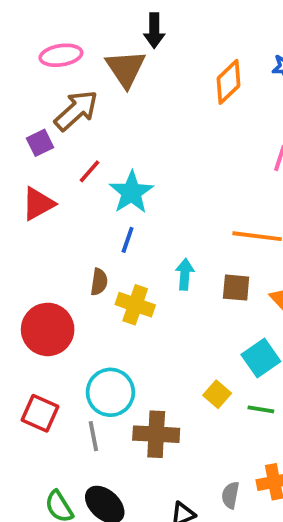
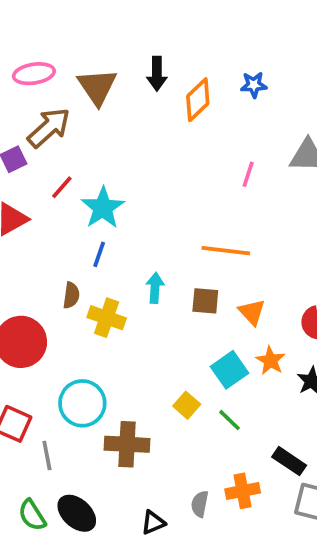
black arrow: (154, 30) -> (157, 74), moved
green line: (261, 409) -> (230, 420), turned 35
gray line: (93, 436) -> (47, 455), moved

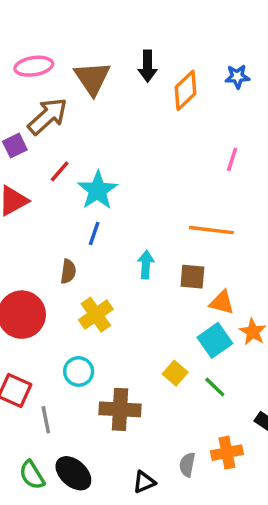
orange triangle: (252, 312) -> (222, 302), moved, turned -32
yellow cross: (107, 318) -> (96, 315), moved, turned 36
cyan circle: (82, 403) -> (79, 371), size x0.7

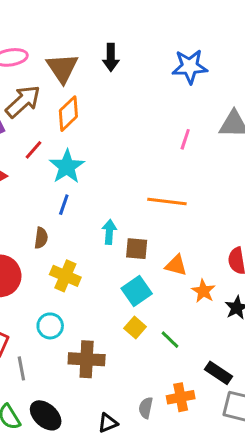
blue star: (237, 77) -> (190, 67), size x1.6
orange diamond: (186, 90) -> (68, 114), moved
brown square: (192, 277) -> (137, 249), moved
yellow cross: (96, 315) -> (65, 276), turned -32
cyan square: (215, 340) -> (137, 291), moved

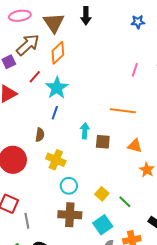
blue star: (190, 67) -> (138, 22), size x0.6
orange triangle: (176, 265) -> (135, 146), moved
cyan square: (137, 291) -> (103, 225), moved
cyan circle: (50, 326) -> (69, 186), moved

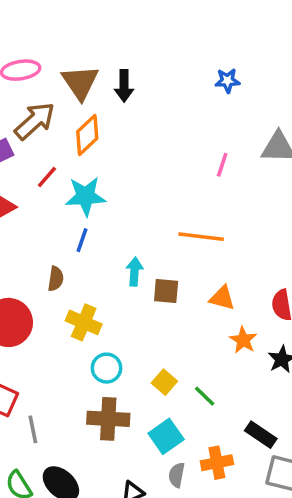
black arrow: (86, 16) -> (124, 86), moved
cyan star: (57, 88) -> (85, 196), turned 30

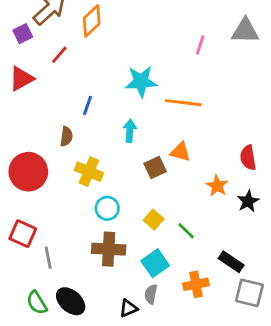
cyan star: (85, 196) -> (141, 82), moved
brown square: (166, 291) -> (155, 167), moved, turned -30
orange triangle: (222, 298) -> (180, 152), moved
gray semicircle: (177, 475) -> (151, 294), moved

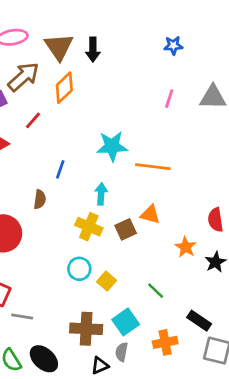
pink line: (200, 45) -> (169, 99), moved
yellow cross: (89, 172) -> (89, 227), moved
yellow square: (154, 220) -> (107, 281), moved
brown cross: (109, 249) -> (86, 329), moved
gray line: (48, 258) -> (22, 317), turned -70

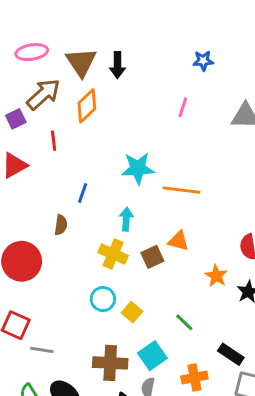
pink line: (169, 99) -> (183, 107), moved
red line: (33, 120) -> (54, 141), turned -48

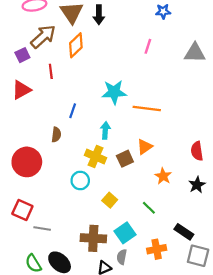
orange triangle: (178, 241) -> (145, 147), turned -49
orange star: (216, 276) -> (163, 176), moved
cyan circle: (103, 299) -> (80, 180), moved

